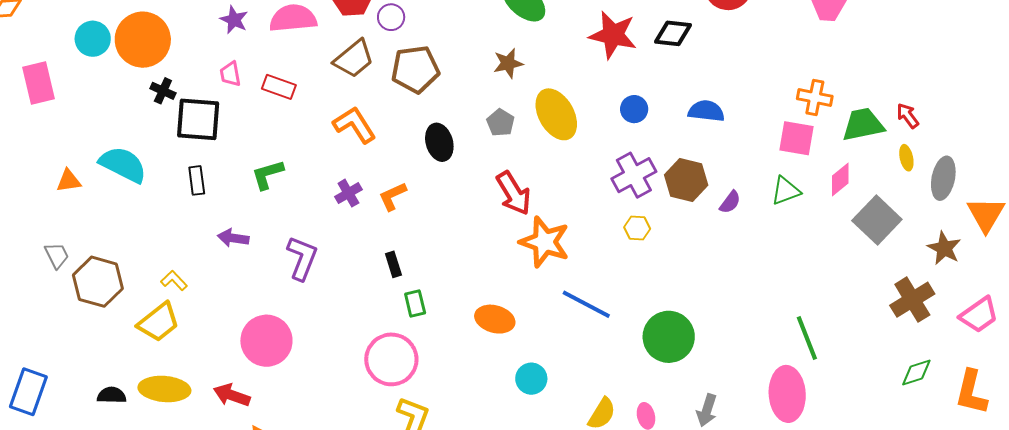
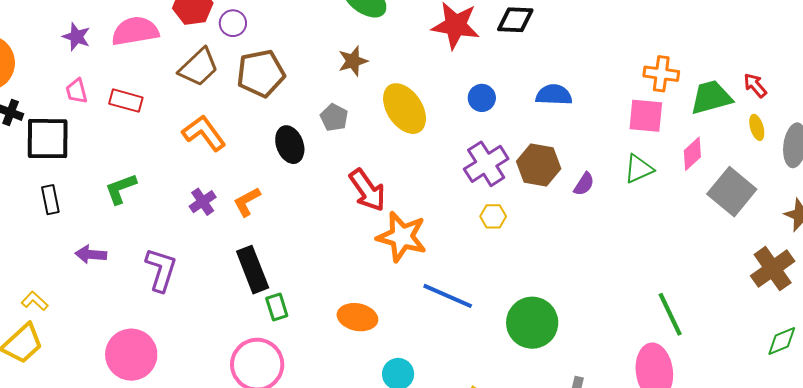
gray pentagon: (501, 123) -> (334, 117), moved
black rectangle: (393, 264) -> (253, 270), size x1.8

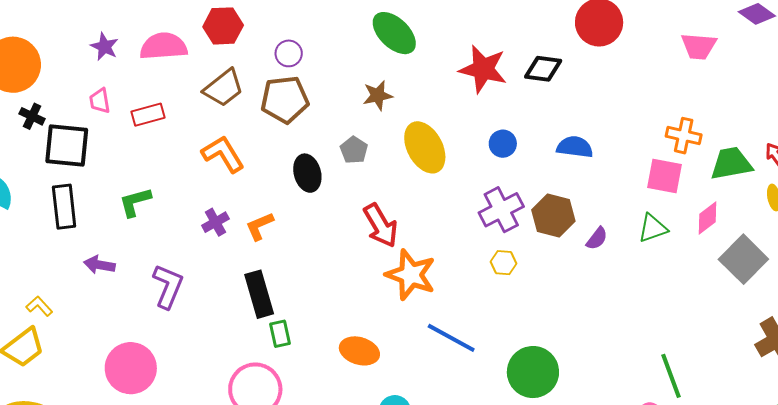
purple circle: (233, 23) -> (289, 53), moved
red rectangle: (126, 101) -> (148, 115), turned -36
black rectangle: (50, 200) -> (64, 207), size x1.5

